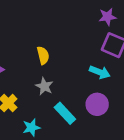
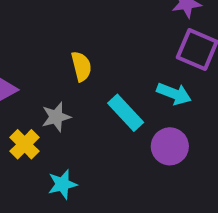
gray star: (44, 86) -> (56, 117), moved, turned 30
cyan rectangle: (65, 113) -> (126, 113), moved

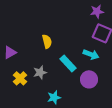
gray star: (56, 117) -> (40, 72), moved
cyan star: (62, 184) -> (54, 97), moved

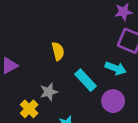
yellow cross: (20, 78) -> (29, 109), moved

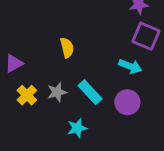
cyan rectangle: (86, 80) -> (90, 92), moved
yellow cross: (29, 109) -> (27, 95), moved

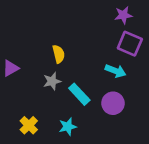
gray star: (57, 92) -> (52, 81), moved
yellow cross: (27, 95) -> (29, 125), moved

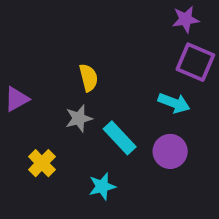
yellow cross: (29, 125) -> (42, 163), moved

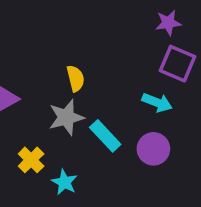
gray star: (79, 118) -> (66, 117), size x1.4
cyan star: (102, 186) -> (64, 182), moved, turned -30

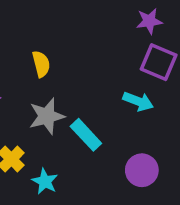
yellow semicircle: (76, 78) -> (41, 64), moved
purple circle: (153, 149) -> (142, 170), moved

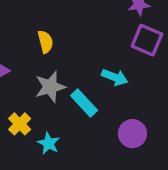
cyan arrow: (138, 101) -> (115, 77), moved

